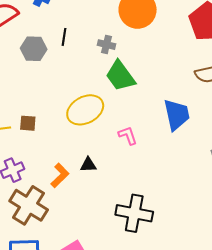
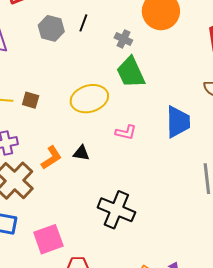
pink L-shape: (128, 135) -> (126, 132), turned 110

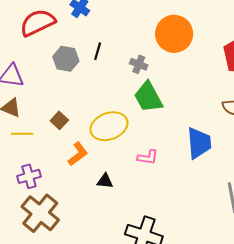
brown square: (31, 100) -> (59, 120), moved, turned 30
orange L-shape: (51, 158) -> (78, 154), moved

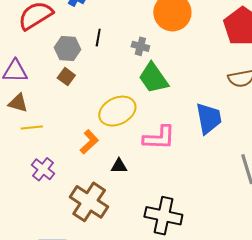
brown square: (59, 120) -> (66, 77), moved
pink L-shape: (148, 157) -> (159, 138), size x1.6
purple cross: (29, 176) -> (43, 169), turned -30
brown cross: (40, 213) -> (89, 202), moved

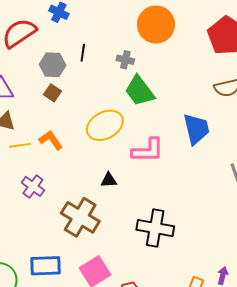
orange L-shape: (89, 142) -> (51, 140), moved, turned -80

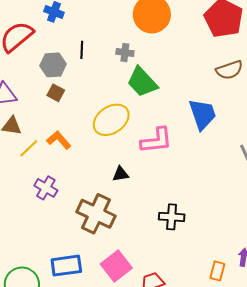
yellow line: (20, 145) -> (29, 148), turned -30
black cross: (155, 228) -> (172, 217), size x0.7

